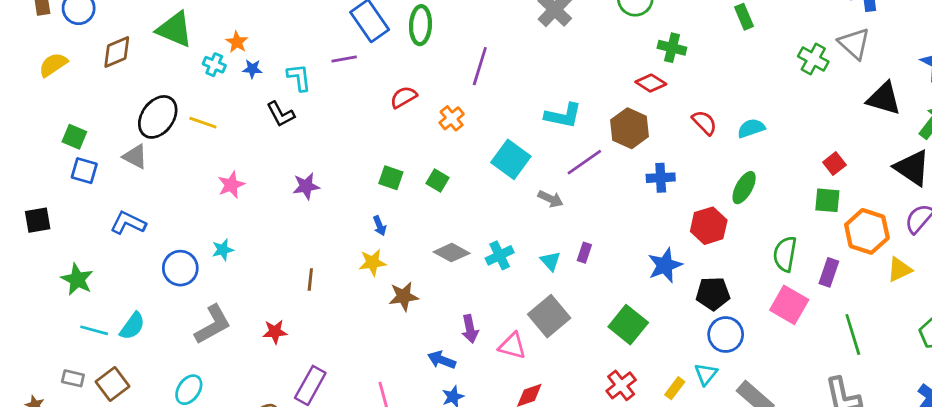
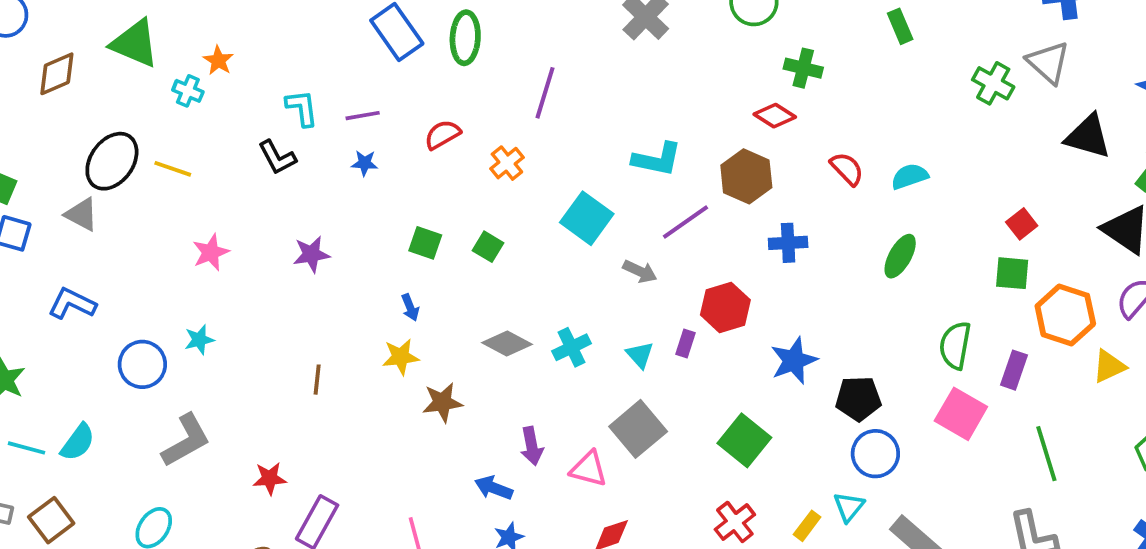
purple line: (344, 59) -> (363, 116), moved
blue star: (252, 69) -> (365, 163), moved
red hexagon: (709, 226) -> (725, 307), moved
red star: (275, 332) -> (270, 478), moved

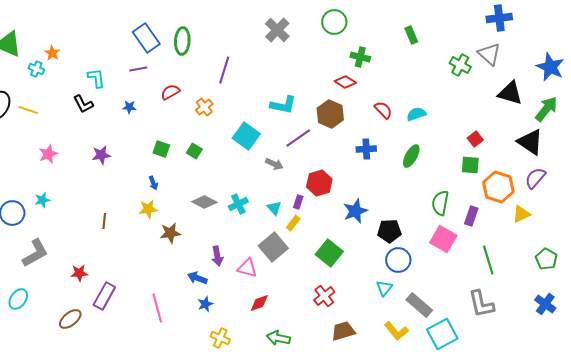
purple line: (363, 116) -> (138, 69), moved
blue cross: (788, 243) -> (366, 149), moved
yellow rectangle: (807, 526) -> (293, 223), moved

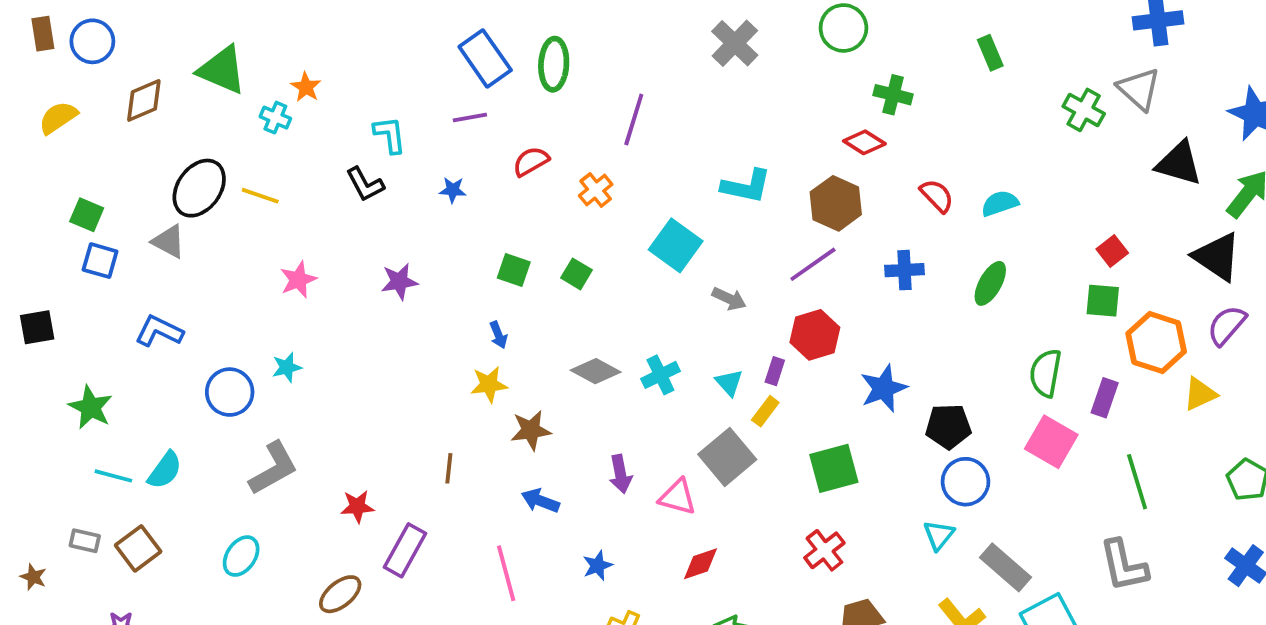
purple line: (298, 138) -> (813, 264), moved
brown line: (104, 221) -> (449, 468), moved
green square: (329, 253) -> (834, 468), turned 36
blue arrow: (197, 278) -> (540, 501), moved

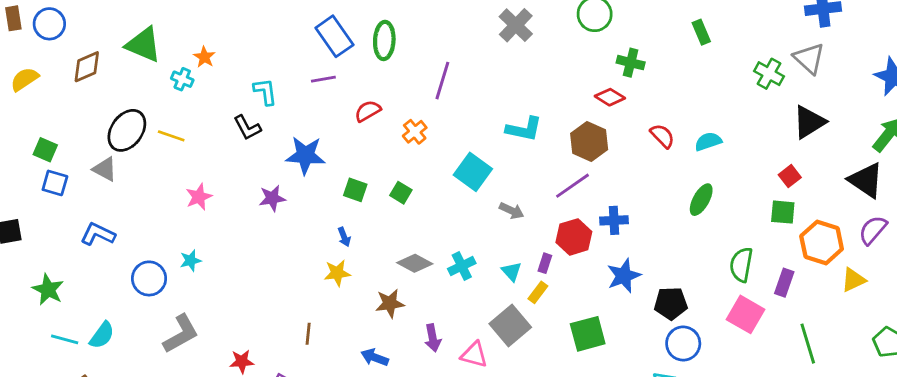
black triangle: (1179, 163) -> (809, 122), moved, turned -48
blue star: (453, 190) -> (305, 155), moved, size x2.0
blue cross: (904, 270) -> (614, 220), moved
brown star: (531, 430) -> (390, 303), moved

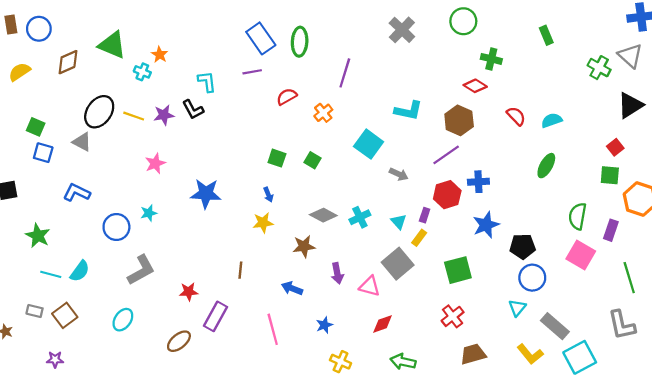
blue star: (305, 155) -> (206, 194), moved
purple star: (272, 198) -> (164, 115), moved

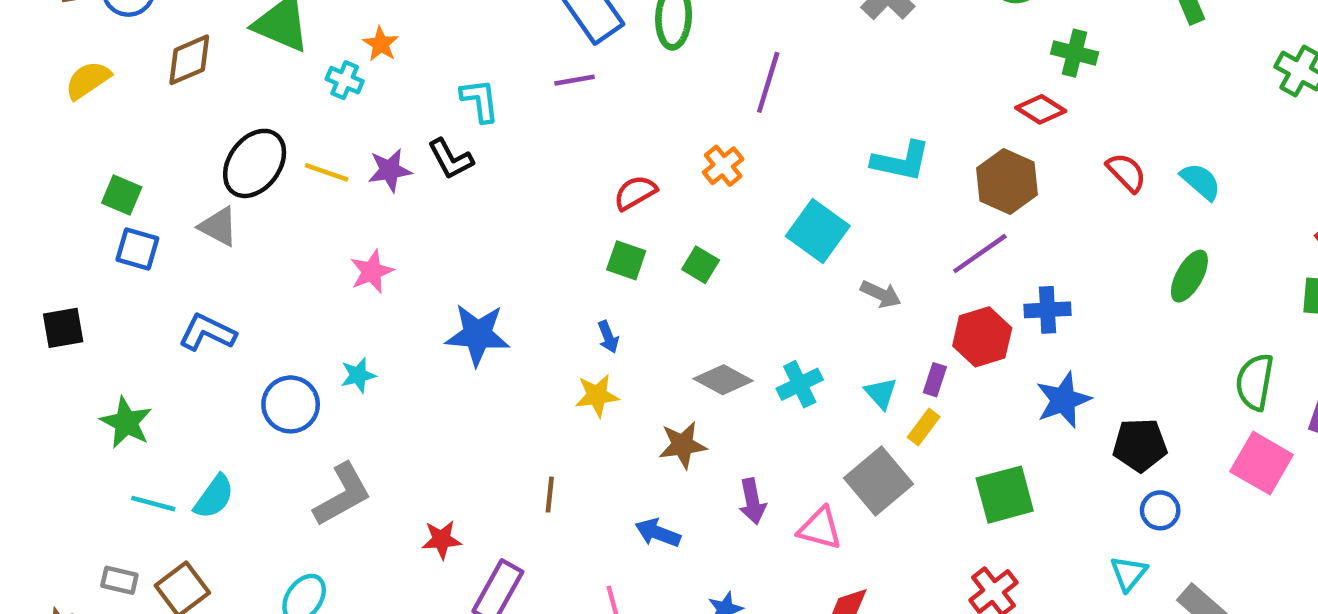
red semicircle: (287, 97) -> (635, 193), moved
cyan semicircle: (552, 120) -> (1201, 181), turned 60
blue circle: (532, 278) -> (1160, 510), size x0.7

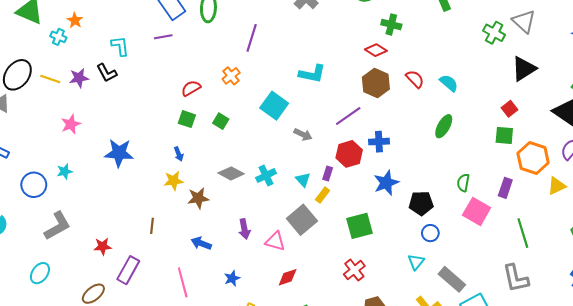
brown hexagon: (1007, 181) -> (376, 83), moved
green semicircle: (1255, 382) -> (463, 183), moved, size x0.7
brown star: (683, 445) -> (198, 198), moved

